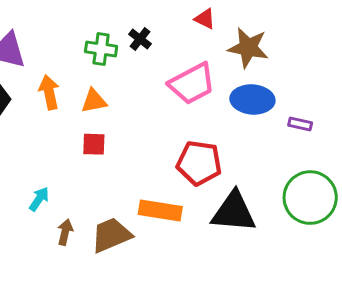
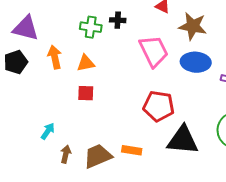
black cross: (140, 39) -> (118, 20), turned -35
pink trapezoid: (192, 84) -> (154, 51), turned -88
orange rectangle: (160, 211) -> (132, 150), moved, size x0.7

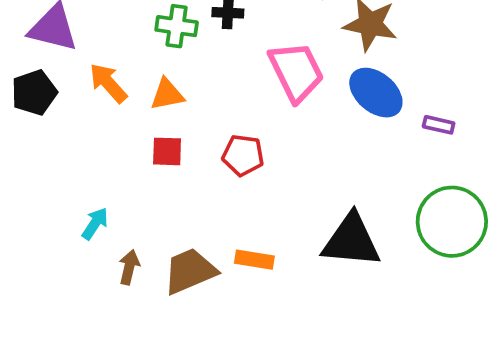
orange arrow: (55, 57) -> (108, 83), turned -30
blue ellipse: (196, 62) -> (376, 93), turned 36
red pentagon: (159, 106) -> (243, 155), moved, size x0.7

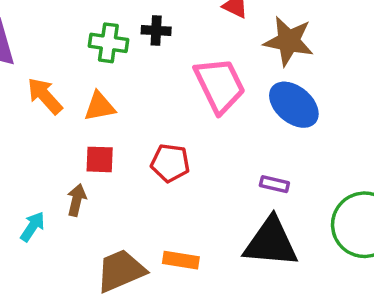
purple rectangle: (439, 125) -> (274, 184), moved
brown arrow: (129, 267) -> (77, 200), moved

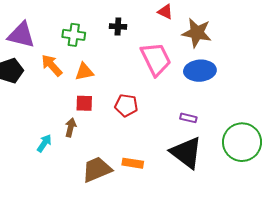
green cross: (108, 43) -> (74, 35), moved
blue ellipse: (294, 105) -> (200, 71), turned -44
black triangle: (271, 242) -> (186, 153), turned 32

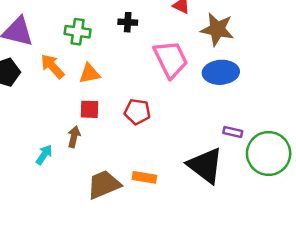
purple rectangle: (188, 118) -> (233, 132), moved

